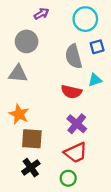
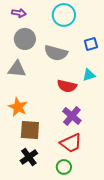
purple arrow: (41, 14) -> (19, 13), moved, turned 40
cyan circle: (85, 19) -> (64, 15), moved
gray semicircle: (74, 56) -> (56, 53), moved, turned -60

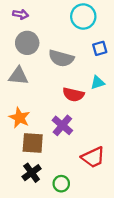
cyan circle: (64, 15) -> (83, 16), moved
purple cross: (72, 116) -> (62, 125), moved
red trapezoid: (71, 143) -> (93, 157), moved
green circle: (64, 167) -> (61, 184), moved

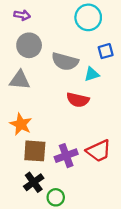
cyan triangle: (98, 82) -> (92, 74), moved
purple cross: (62, 125) -> (66, 156), moved, turned 30
red trapezoid: (93, 157) -> (99, 151), moved
green circle: (61, 184) -> (56, 197), moved

